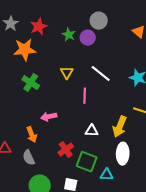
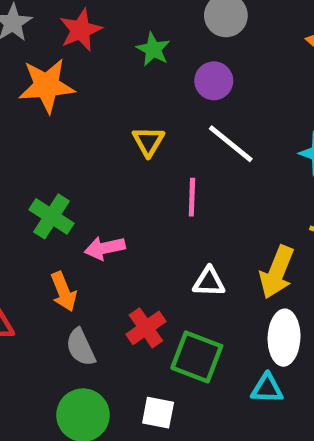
purple circle: (88, 38) -> (214, 81), moved
green cross: (31, 83) -> (51, 216), moved
gray semicircle: (29, 158) -> (81, 347), moved
cyan triangle: (107, 175) -> (267, 388), moved

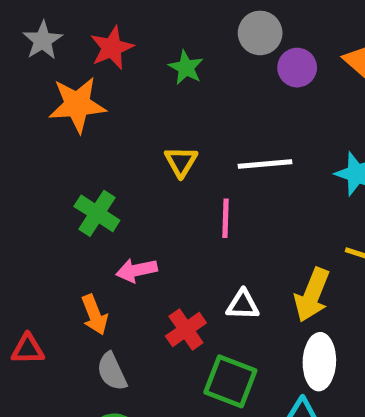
purple circle: (214, 81) -> (297, 68), moved
white line: (231, 144) -> (265, 164), turned -44
green cross: (51, 216) -> (97, 213), moved
red cross: (146, 328) -> (186, 330), moved

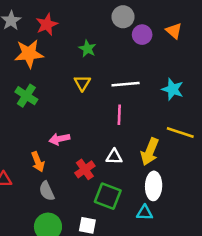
green star: (186, 68) -> (87, 49), moved
green cross: (97, 213) -> (26, 96), moved
pink line: (225, 218) -> (119, 115), moved

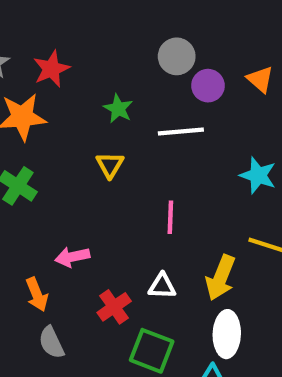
white line: (126, 84) -> (181, 132), moved

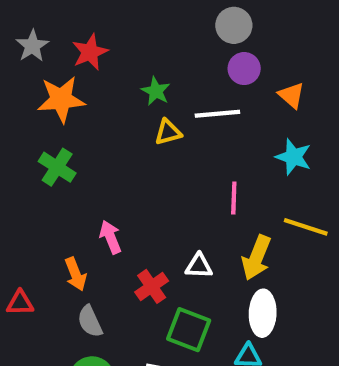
gray circle: (177, 56) -> (234, 25), moved
orange triangle: (260, 79) -> (291, 95), moved
yellow triangle: (110, 165) -> (168, 132), moved, turned 44
pink line: (170, 217) -> (234, 198), moved
pink arrow: (72, 257) -> (110, 237), turned 80

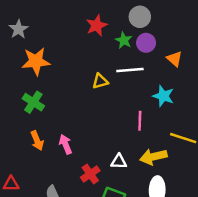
red star: (90, 52) -> (97, 25), moved
green star: (156, 91) -> (124, 40), moved
cyan star: (293, 157) -> (163, 96), moved
yellow arrow: (256, 258) -> (153, 157), turned 55
orange arrow: (76, 274) -> (37, 141), moved

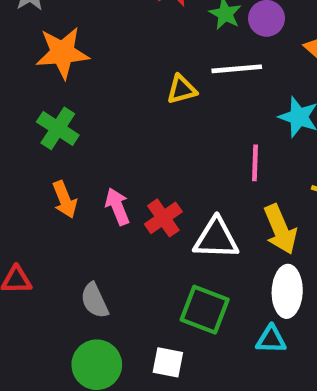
yellow arrow: (153, 157) -> (280, 229), turned -100
white triangle: (119, 162) -> (216, 239), size x1.5
red cross: (90, 174) -> (163, 218), moved

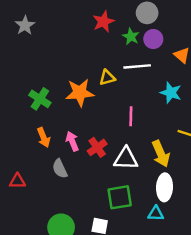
orange star: (62, 53) -> (80, 93), moved
pink line: (255, 163) -> (131, 116), moved
gray semicircle: (94, 300) -> (60, 169), moved
green square: (205, 310) -> (120, 197), turned -30

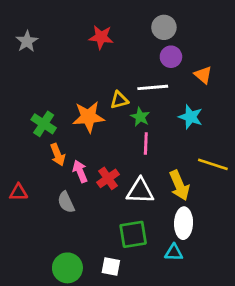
red star: (103, 22) -> (101, 37), moved, turned 30
green star: (131, 37) -> (140, 117), moved
orange arrow: (44, 137) -> (58, 155), moved
red triangle: (17, 181) -> (18, 192), moved

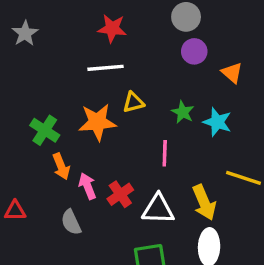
white line: (153, 87) -> (106, 68), moved
green star: (140, 117) -> (183, 112), moved

